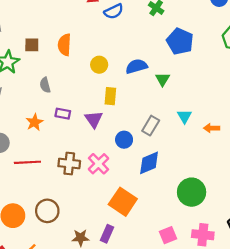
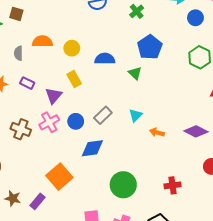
orange semicircle: (64, 45) -> (42, 41), moved, turned 72
green triangle: (163, 79) -> (135, 73), moved, turned -32
yellow rectangle: (110, 96) -> (74, 79), turned -49
pink cross: (98, 164) -> (49, 122), moved

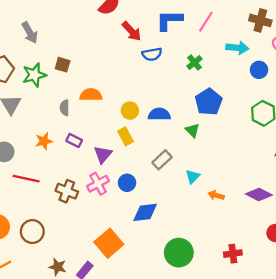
yellow circle: (72, 48) -> (130, 111), moved
gray rectangle: (103, 115) -> (162, 160), moved

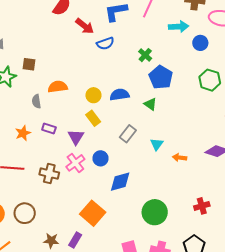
green cross: (194, 63) -> (145, 55), moved

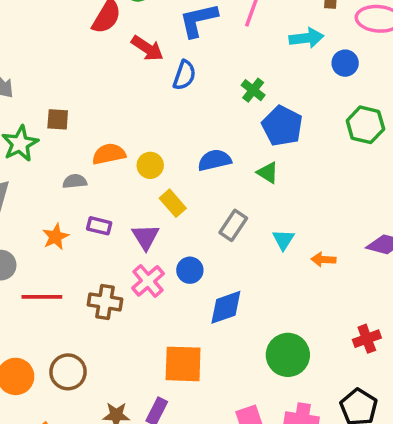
blue semicircle: (105, 43) -> (184, 75), turned -48
yellow circle: (93, 95) -> (150, 165), moved
gray semicircle: (36, 101) -> (75, 181), turned 96
orange square: (93, 213) -> (183, 364), turned -35

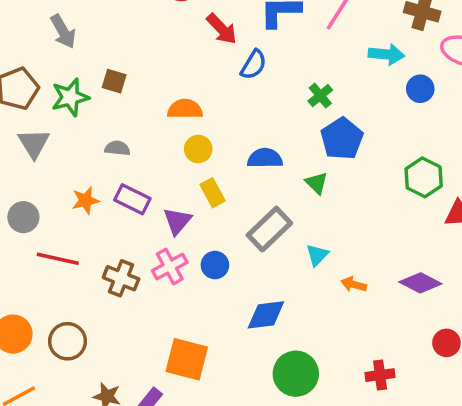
green hexagon: (365, 125) -> (424, 177), moved
orange semicircle: (109, 154) -> (185, 109), moved
gray rectangle: (233, 225) -> (269, 229), size x1.4
purple rectangle: (99, 226) -> (132, 199), size x1.4
blue diamond: (226, 307) -> (266, 315), moved

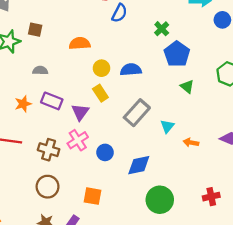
yellow circle: (198, 149) -> (101, 68), moved
green triangle: (317, 183) -> (187, 87), moved
blue circle: (215, 265) -> (105, 152), moved
brown circle: (68, 341) -> (48, 187), moved
orange square: (187, 359) -> (92, 196), size x0.7

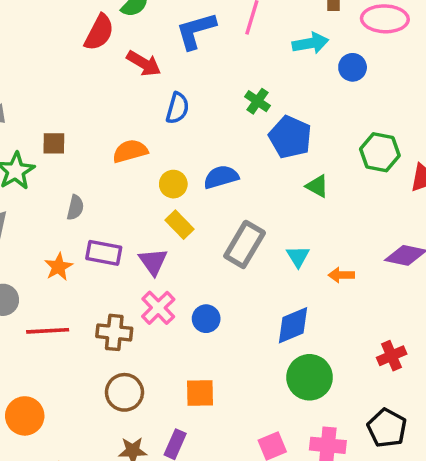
blue semicircle: (119, 13) -> (177, 108), moved
gray semicircle: (40, 70) -> (75, 207), turned 112
blue diamond: (139, 165) -> (293, 325), moved

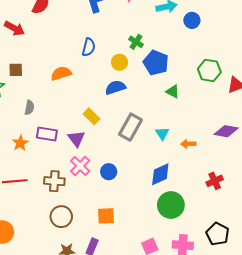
red arrow: (144, 63) -> (14, 28), moved
yellow circle: (173, 184) -> (120, 62), moved
red cross: (392, 356) -> (215, 181), moved

